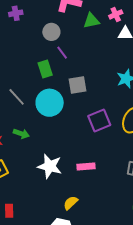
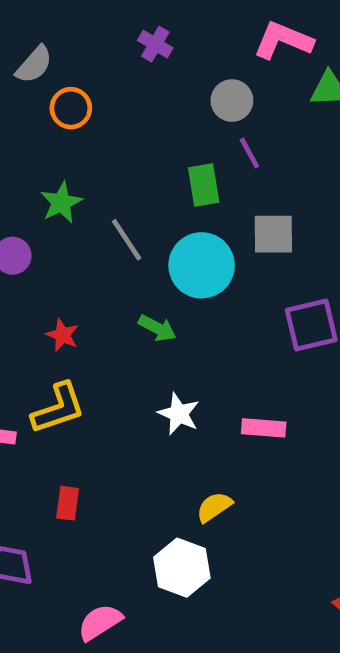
purple cross: (16, 13) -> (155, 44), turned 32
green arrow: (21, 134) -> (157, 328), moved
white star: (50, 166) -> (179, 414), size x0.7

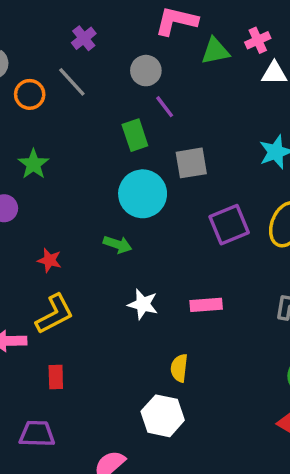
purple cross: (155, 44) -> (84, 38), turned 30
gray line: (127, 240) -> (72, 82), moved
red rectangle: (68, 503) -> (56, 377), moved
yellow semicircle: (214, 507) -> (179, 368), turned -40

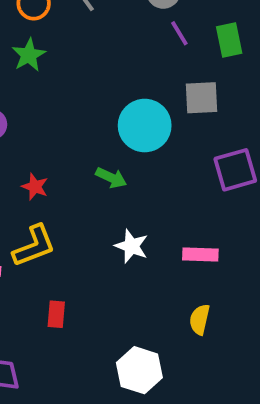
green rectangle: (135, 135) -> (229, 40), moved
green star: (33, 164) -> (29, 55), moved
yellow semicircle: (179, 368) -> (200, 319), moved
red rectangle: (56, 377) -> (56, 314), moved

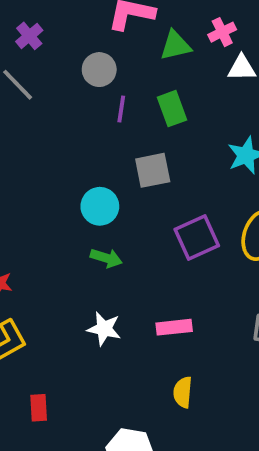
purple line: (179, 33) -> (121, 109), turned 48
cyan circle: (145, 126) -> (100, 206), size x0.7
green arrow: (111, 178) -> (106, 258), moved

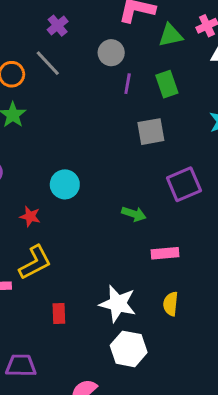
cyan circle: (100, 206) -> (65, 184), moved
green arrow: (106, 258) -> (134, 214), moved
white star: (104, 329) -> (118, 304), moved, size x1.4

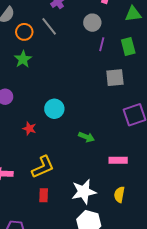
green arrow: (134, 214) -> (86, 137), moved
yellow L-shape: (35, 263) -> (43, 167), moved
white star: (118, 304) -> (84, 192), turned -30

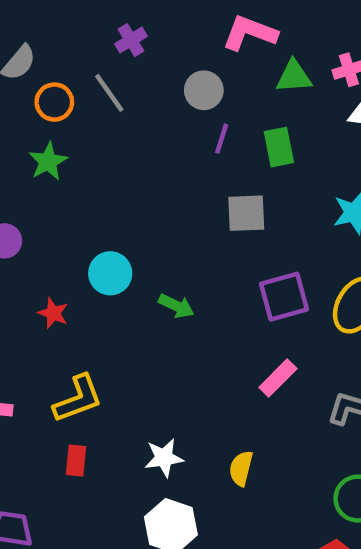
green arrow: (86, 137) -> (176, 306), moved
pink rectangle: (118, 160) -> (278, 378), moved, turned -48
white star: (84, 192) -> (164, 458), size x0.7

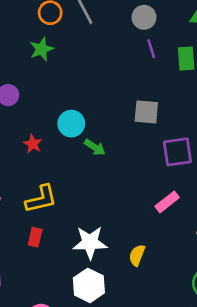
purple line: (222, 139) -> (151, 49), turned -42
gray square: (246, 213) -> (146, 112), moved
green arrow: (176, 306) -> (95, 147), moved
white star: (164, 458) -> (90, 242), size x1.4

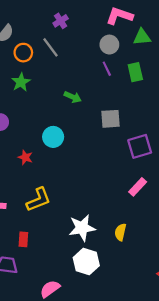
gray circle: (144, 17) -> (109, 45), moved
green arrow: (95, 147) -> (73, 97), moved
red rectangle: (35, 237) -> (23, 239), moved

